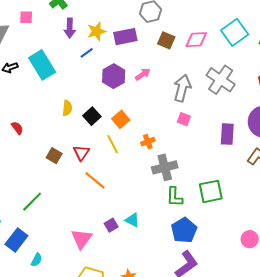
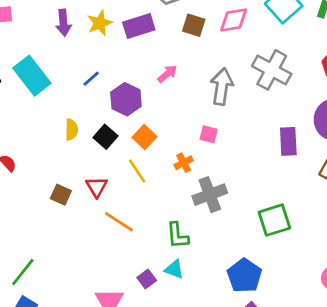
blue line: (87, 53) -> (91, 79), moved
purple hexagon: (114, 76) -> (126, 99), moved
pink square: (184, 119) -> (209, 134), moved
green L-shape: (174, 197) -> (177, 236), moved
green line: (32, 202) -> (23, 272), moved

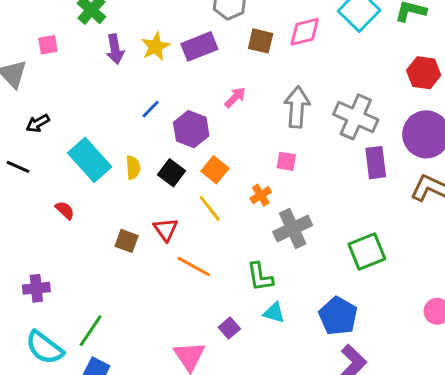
gray cross: (272, 70) -> (356, 117), moved
cyan rectangle: (32, 76) -> (90, 160), moved
cyan triangle: (174, 269) -> (274, 313), moved

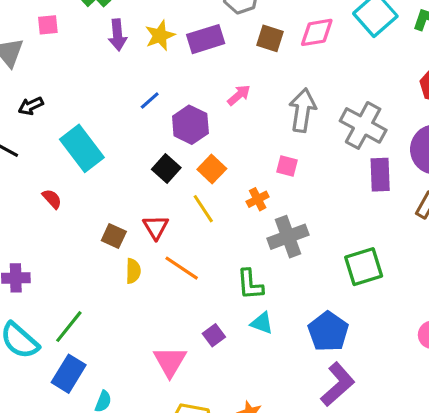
yellow semicircle: (133, 168) -> (133, 271), moved

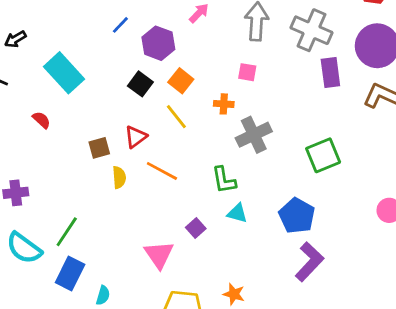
orange cross: (258, 199) -> (224, 104), turned 36
red triangle: (156, 227) -> (136, 137), turned 30
brown square: (114, 236) -> (99, 148), turned -35

